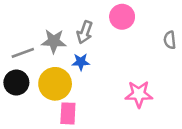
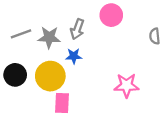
gray line: (23, 53) -> (21, 34), moved

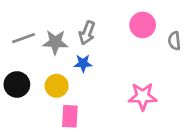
pink circle: (111, 15) -> (143, 25), moved
yellow circle: (50, 76) -> (57, 86), size x0.7

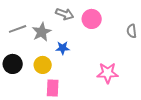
pink circle: (143, 25) -> (92, 19), moved
gray arrow: (87, 33) -> (65, 14), moved, turned -90
gray star: (55, 42) -> (42, 32), turned -30

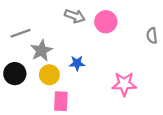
gray star: (42, 32) -> (41, 51), moved
blue star: (63, 48) -> (77, 63), moved

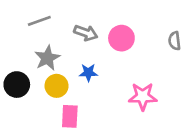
gray arrow: (75, 16) -> (86, 33), moved
pink circle: (106, 22) -> (121, 38), moved
gray line: (21, 33) -> (39, 21), moved

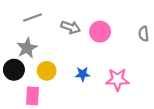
gray star: (47, 58) -> (27, 48), moved
blue star: (88, 73) -> (83, 74), moved
pink rectangle: (70, 116) -> (32, 96), moved

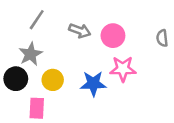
gray line: (32, 17) -> (37, 20), turned -36
blue star: (83, 74) -> (93, 84), size x1.5
pink star: (117, 80) -> (123, 69), moved

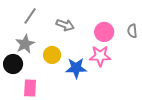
pink circle: (113, 36) -> (104, 32), moved
yellow circle: (53, 80) -> (52, 55), moved

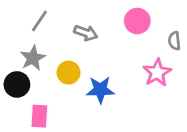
pink circle: (104, 32) -> (137, 21), moved
pink star: (100, 56) -> (157, 73), moved, turned -30

